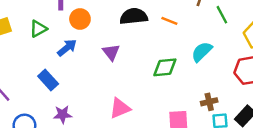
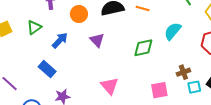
orange circle: (80, 19) -> (79, 14), moved
pink triangle: (120, 108) -> (110, 86), turned -42

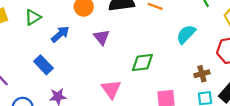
green diamond: (143, 48) -> (142, 62), moved
brown cross: (183, 72) -> (202, 74), moved

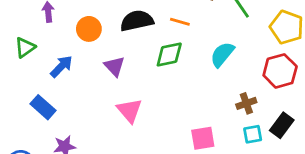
green diamond: (142, 62) -> (169, 54), moved
pink triangle: (111, 89) -> (129, 111), moved

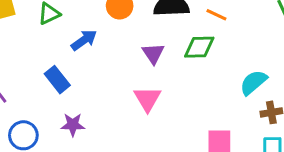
cyan semicircle: (222, 54) -> (253, 82), moved
purple triangle: (115, 66) -> (153, 53), moved

